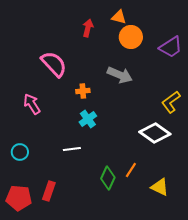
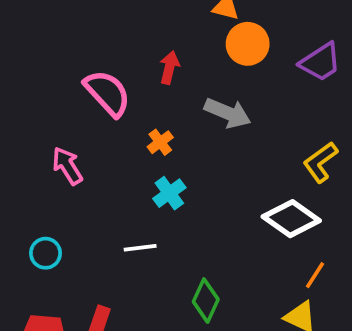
red arrow: (88, 28) -> (169, 67), moved
orange cross: (83, 91) -> (160, 142), turned -32
orange line: (131, 170) -> (315, 275), moved

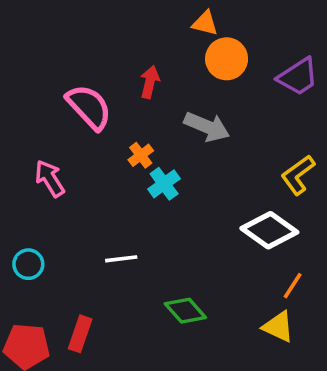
cyan cross: (169, 193) -> (164, 184), moved
green diamond: (206, 301) -> (185, 311), turned -66

